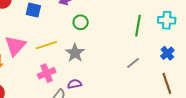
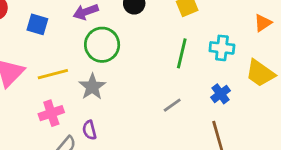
green circle: (81, 22) -> (102, 45), size x1.6
purple semicircle: (75, 84) -> (89, 130), turned -96

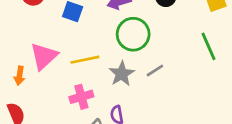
green line: (182, 53) -> (208, 46), turned -40
gray line: (172, 105) -> (155, 70), moved

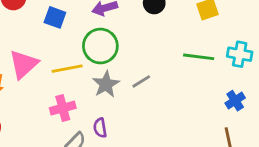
green circle: (133, 34) -> (100, 46), moved
green line: (208, 46) -> (199, 57), turned -60

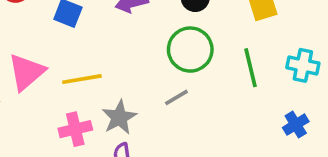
green circle: (100, 46) -> (190, 50), moved
green line: (199, 57) -> (250, 68), turned 68
gray star: (106, 84) -> (119, 117), moved

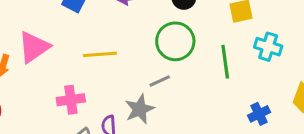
cyan cross: (303, 65) -> (268, 47), moved
yellow line: (82, 79) -> (100, 54), moved
gray star: (119, 117) -> (140, 109), moved

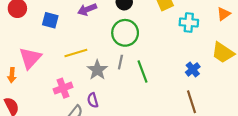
green line: (225, 62) -> (142, 71), moved
gray line: (160, 81) -> (120, 62), turned -40
gray star: (140, 109) -> (97, 70), moved

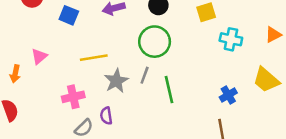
pink triangle: (30, 58) -> (39, 56), size x0.6

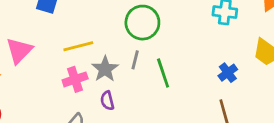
pink triangle: (39, 56) -> (19, 51), size x1.5
pink cross: (73, 97) -> (75, 79), moved
purple semicircle: (106, 116) -> (107, 101), moved

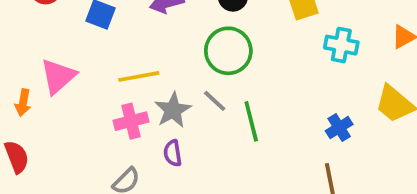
gray line: (135, 60) -> (215, 101), turned -66

